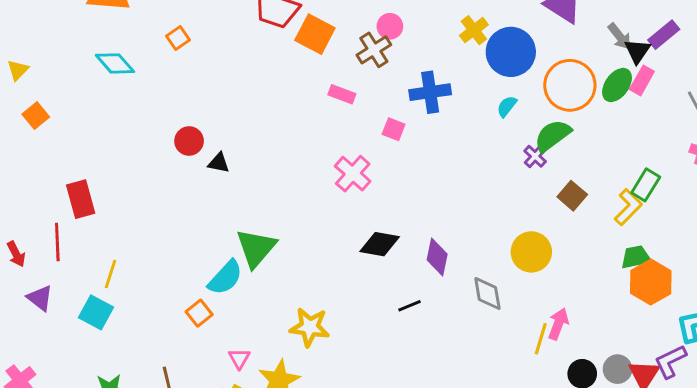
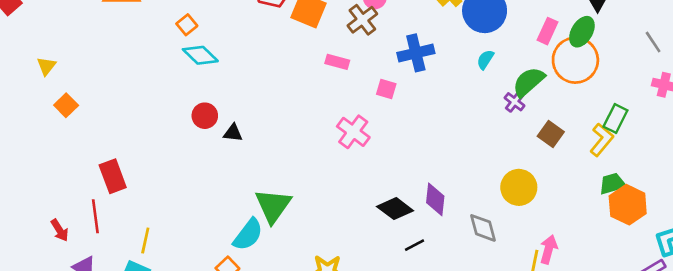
cyan diamond: (115, 63) -> (200, 55), moved
pink rectangle: (642, 80) -> (547, 31), moved
orange circle: (570, 85) -> (575, 60), moved
black diamond: (380, 244) -> (395, 209), moved, turned 32

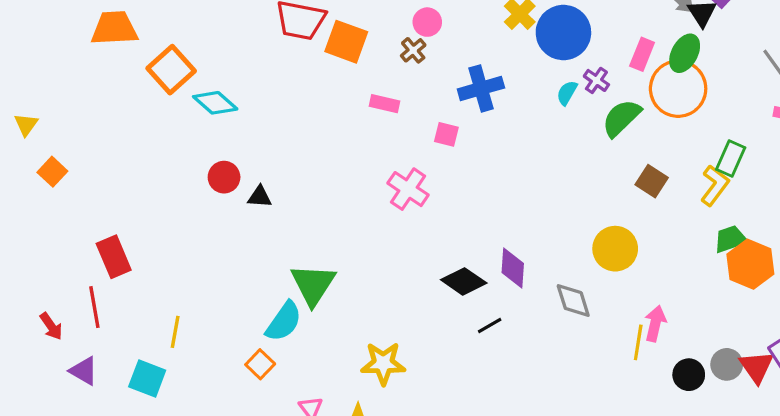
brown cross: (362, 20) -> (413, 50), size x0.7
orange square: (187, 25) -> (171, 70), moved, size x1.8
purple cross: (515, 102) -> (596, 80), moved
yellow line: (145, 241) -> (175, 332), moved

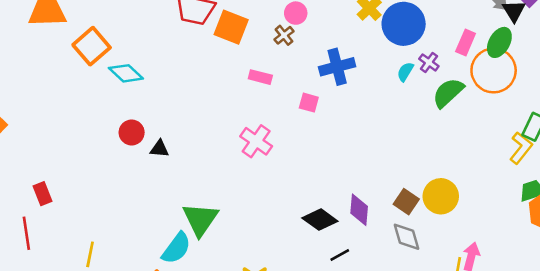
brown square: (652, 181) -> (406, 202), moved
pink cross: (408, 189) -> (256, 141), moved
red rectangle: (114, 257) -> (43, 194), size x0.7

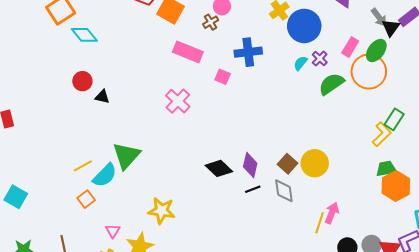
pink rectangle: (260, 77) -> (188, 52), size x1.6
yellow line: (90, 254) -> (83, 166), moved, turned 42
black line: (340, 255) -> (253, 189), moved

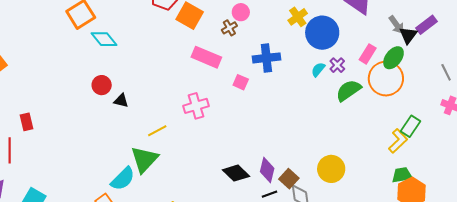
pink cross: (178, 101) -> (196, 106), turned 30
brown square: (287, 164) -> (289, 179), moved
yellow line: (83, 166) -> (157, 131), moved

